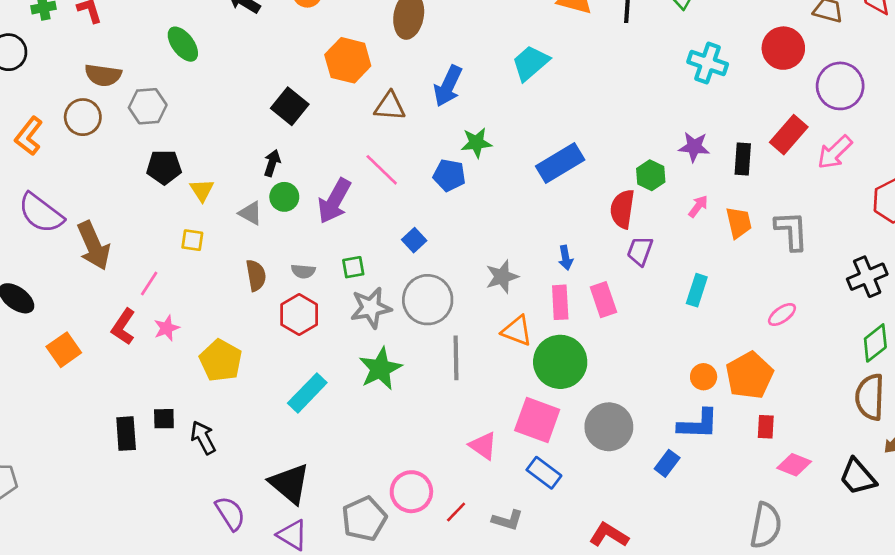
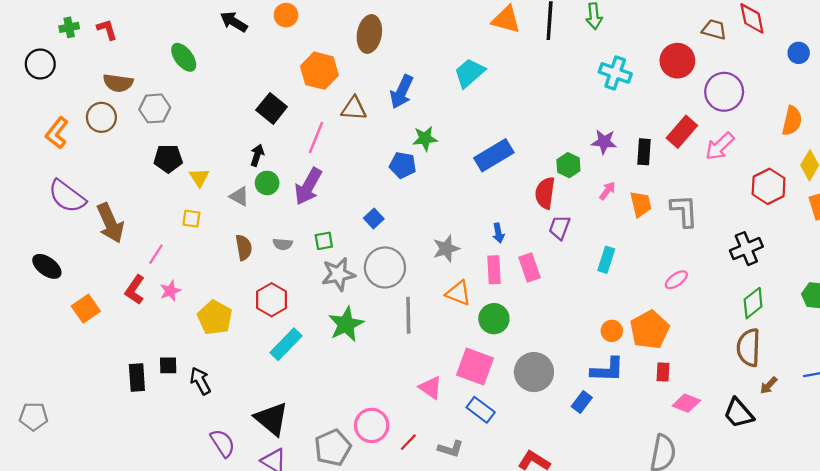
pink line: (382, 170) -> (316, 137), moved, turned 68
red hexagon: (299, 315) -> (272, 300), moved
green circle: (560, 362) -> (494, 319), size x0.7

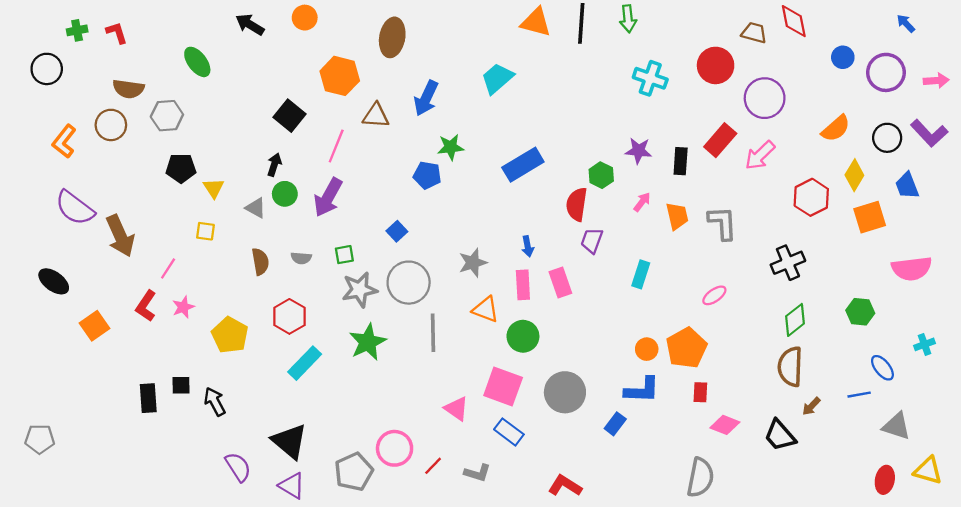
orange semicircle: (792, 121) -> (836, 128), turned 36

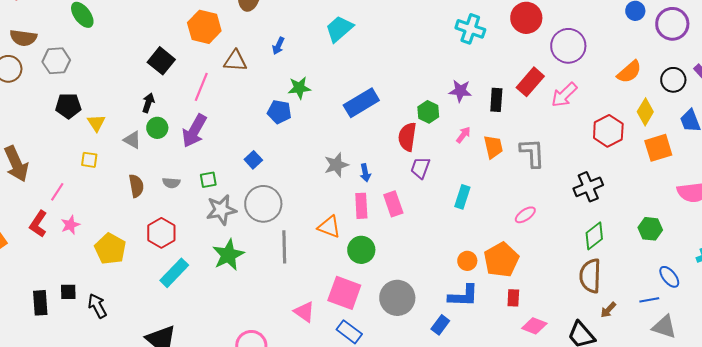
blue arrow: (426, 98) -> (278, 46), size x0.6
gray star: (473, 263) -> (336, 165), moved
gray triangle: (896, 426) -> (664, 327), moved

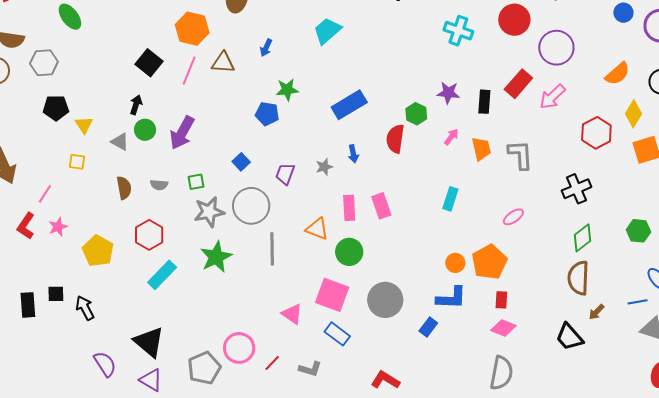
pink line: (201, 87) -> (189, 71), moved
gray star: (336, 165) -> (324, 167), size x0.7
purple trapezoid: (420, 168) -> (285, 174), moved
blue arrow: (365, 173) -> (353, 154), moved
pink diamond: (534, 326) -> (503, 328), moved

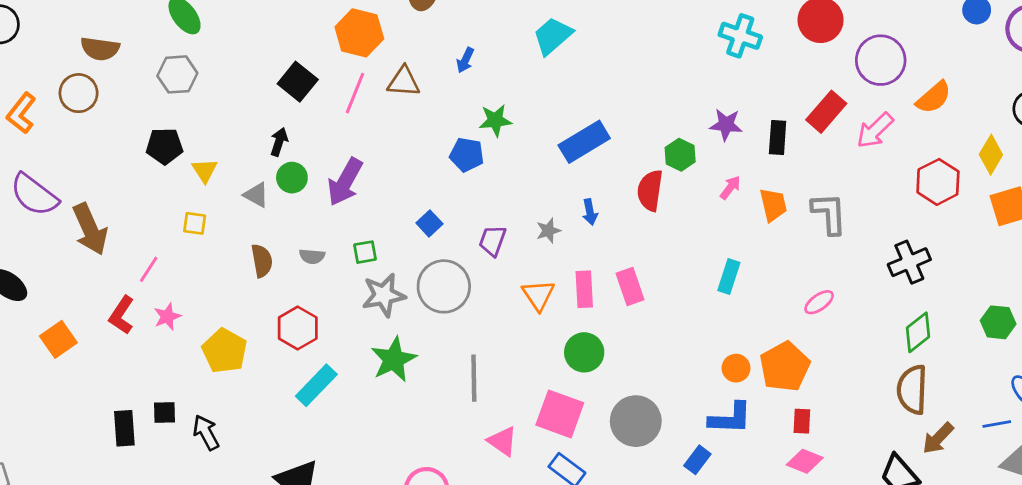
gray hexagon: (44, 63) -> (177, 74), moved
orange semicircle: (617, 74) -> (934, 97), moved
orange triangle: (317, 229) -> (538, 295), moved, turned 35
gray line: (272, 249) -> (474, 378), moved
brown arrow: (596, 312) -> (938, 438), size x1.4

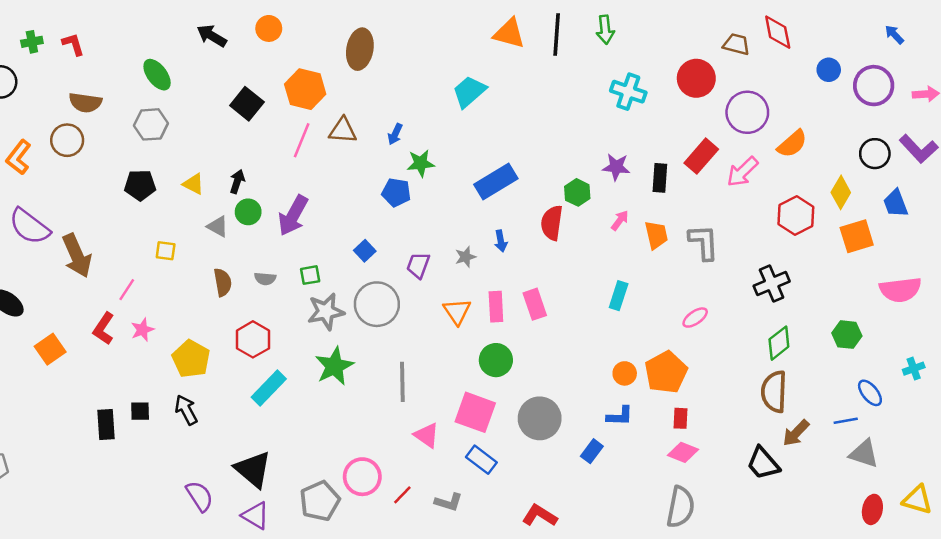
blue arrow: (465, 60) -> (395, 134), moved
black square: (298, 82) -> (247, 104), moved
yellow triangle: (205, 170) -> (193, 184), moved, turned -30
blue L-shape: (730, 418) -> (620, 416), size x0.7
black arrow: (206, 433) -> (186, 410), moved

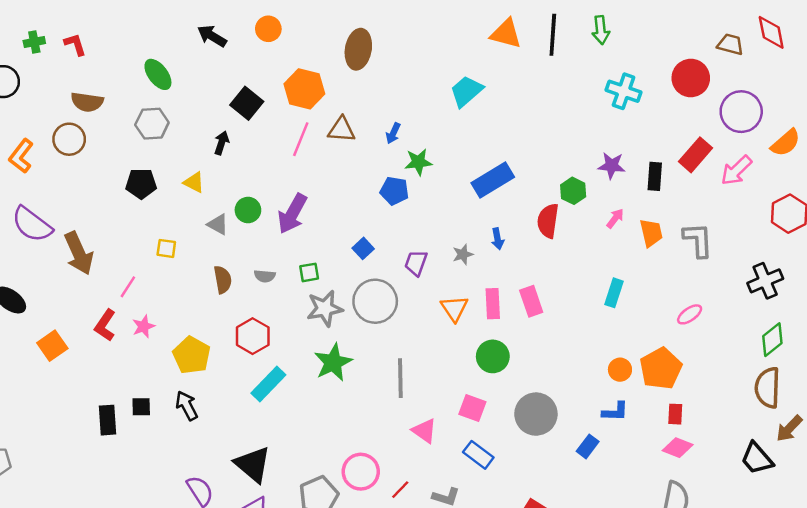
black arrow: (237, 182) -> (222, 143), moved
pink square: (475, 412) -> (472, 408), size x0.7

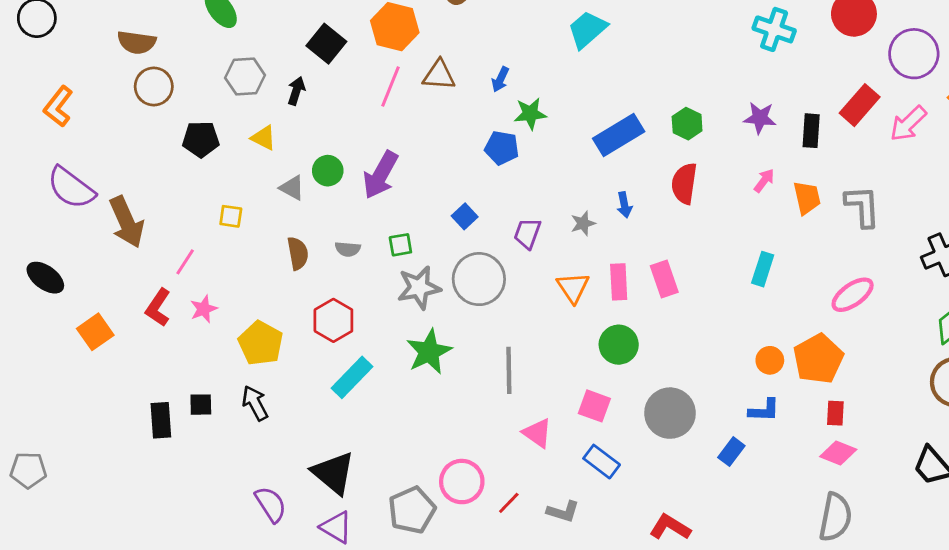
gray hexagon: (152, 124) -> (245, 77), moved
brown circle: (69, 139) -> (154, 86), moved
green hexagon: (573, 191) -> (687, 124), moved
pink ellipse: (690, 314) -> (853, 295), size x1.4

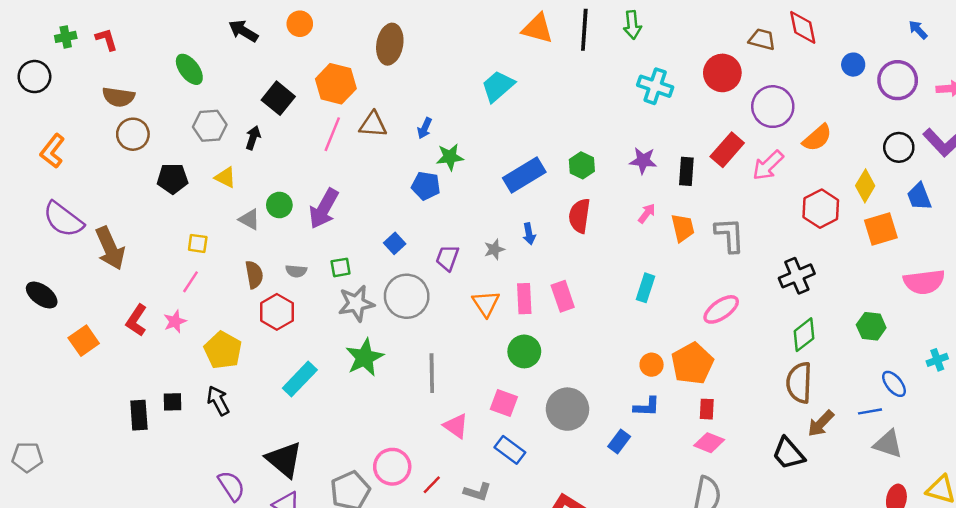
pink line: (185, 262) -> (191, 282), moved
red hexagon: (333, 320) -> (277, 312), moved

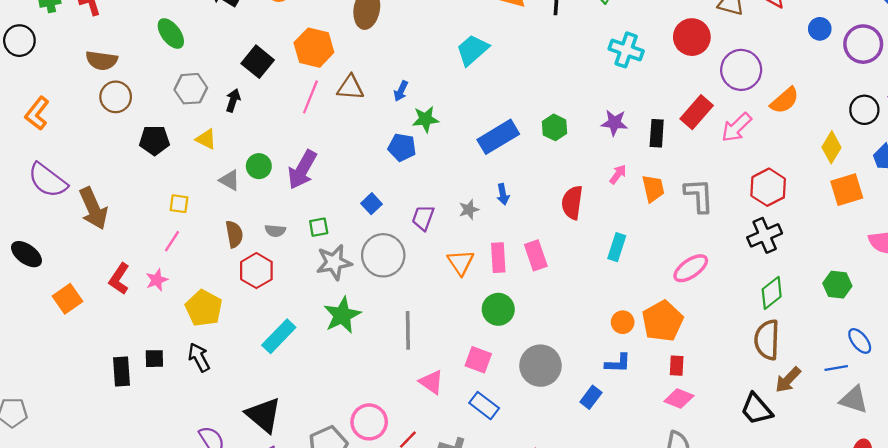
red hexagon: (821, 209) -> (768, 187), moved
red semicircle: (579, 216) -> (572, 203), moved

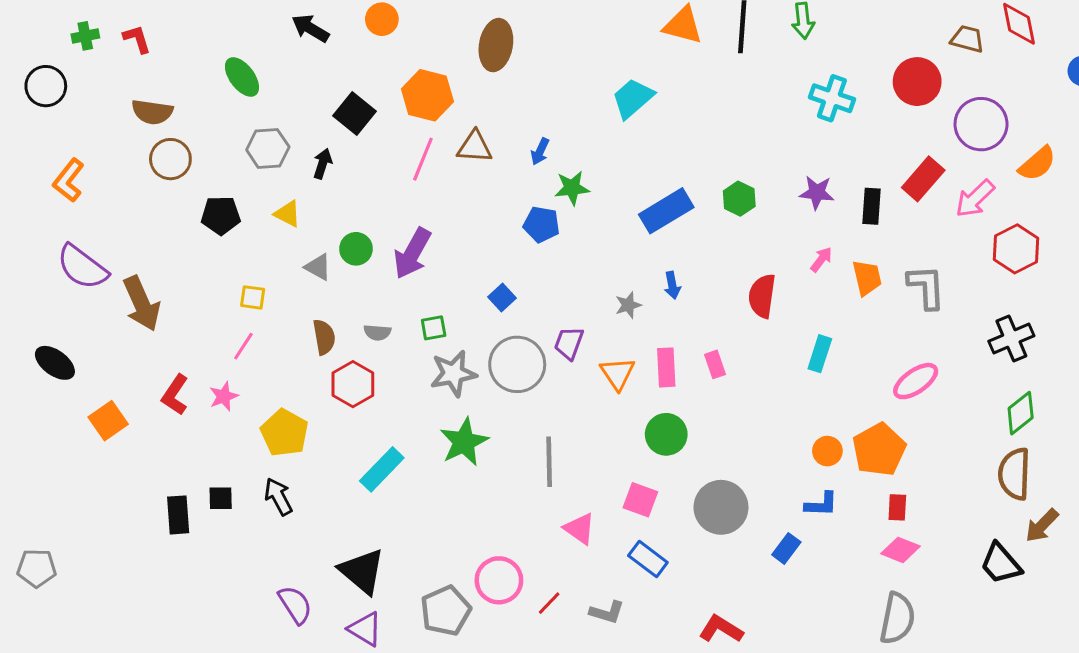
red hexagon: (768, 187) -> (1016, 249), moved
purple trapezoid: (423, 218) -> (569, 343), moved
pink rectangle: (536, 255) -> (715, 364), size x0.7

